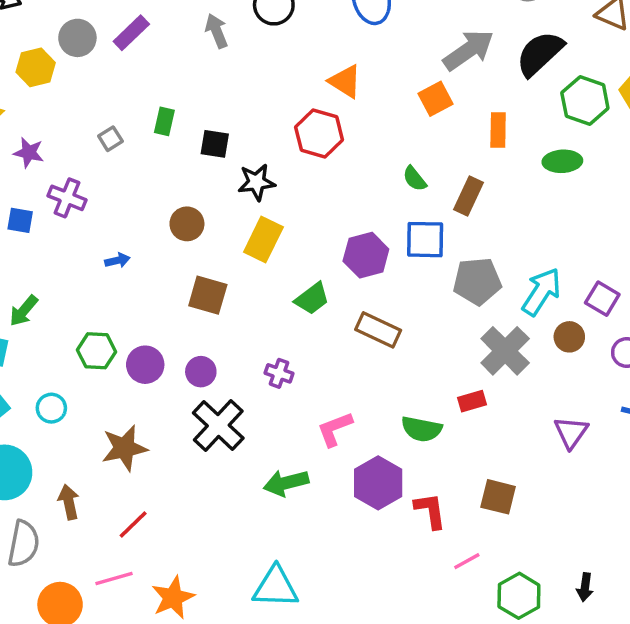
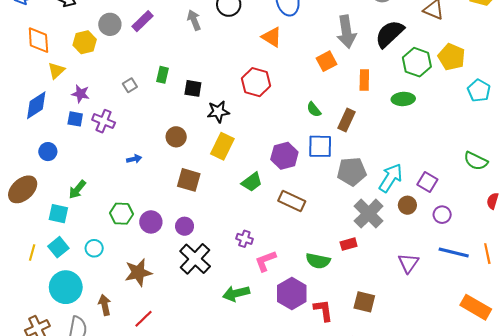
gray arrow: (469, 50) -> (346, 32), turned 116
orange triangle: (345, 81) -> (272, 37), moved
blue square: (20, 220) -> (75, 119), moved
purple cross: (279, 373) -> (244, 239), moved

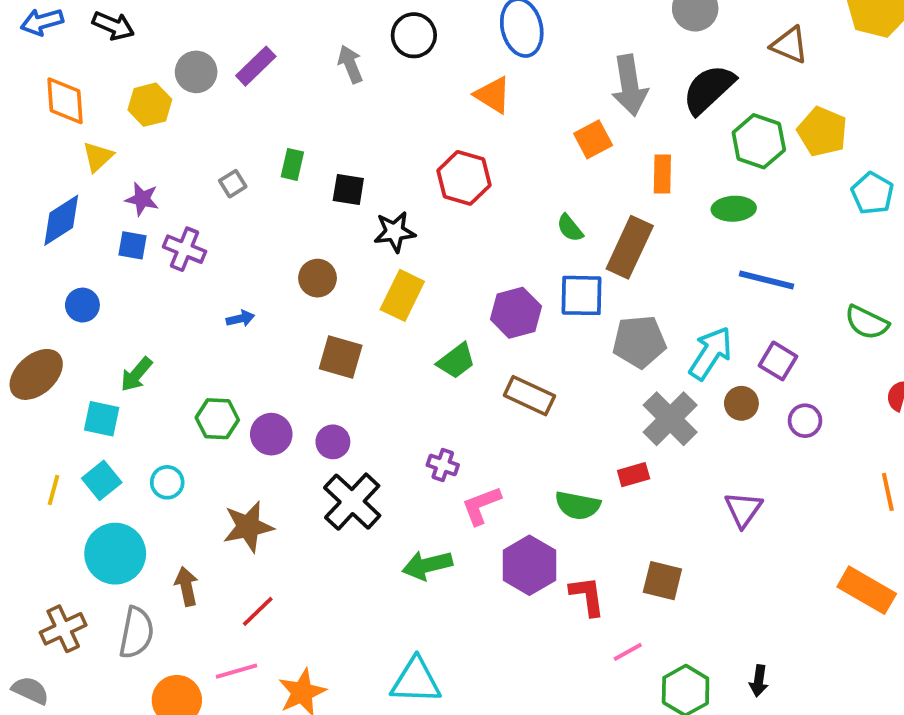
brown rectangle: (346, 120) -> (630, 247), size x1.4
blue line: (454, 252) -> (766, 280), moved

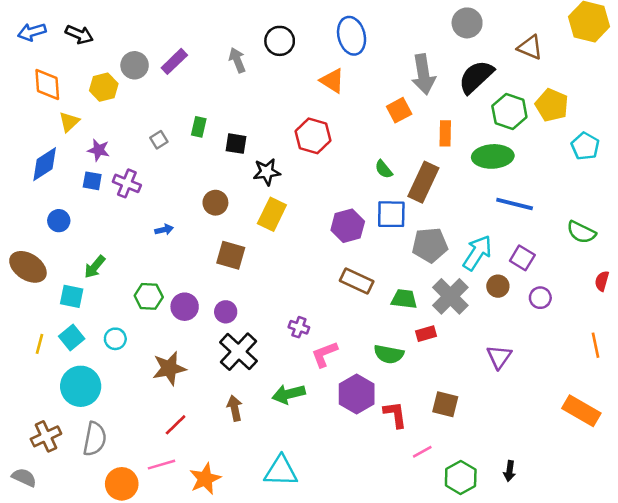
green ellipse: (734, 209) -> (493, 156), size x1.4
green trapezoid: (456, 361) -> (404, 299), moved, turned -136
brown ellipse: (36, 374) -> (28, 267), turned 75
brown arrow: (186, 586) -> (235, 408), moved

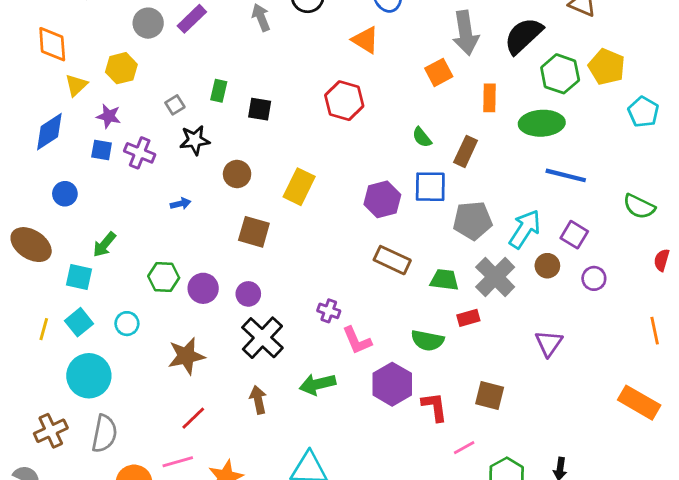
yellow hexagon: (104, 87) -> (121, 68), moved
black star: (267, 172) -> (195, 140), moved
brown rectangle: (423, 182) -> (466, 151), size x0.7
pink L-shape: (325, 354) -> (357, 340), turned -92

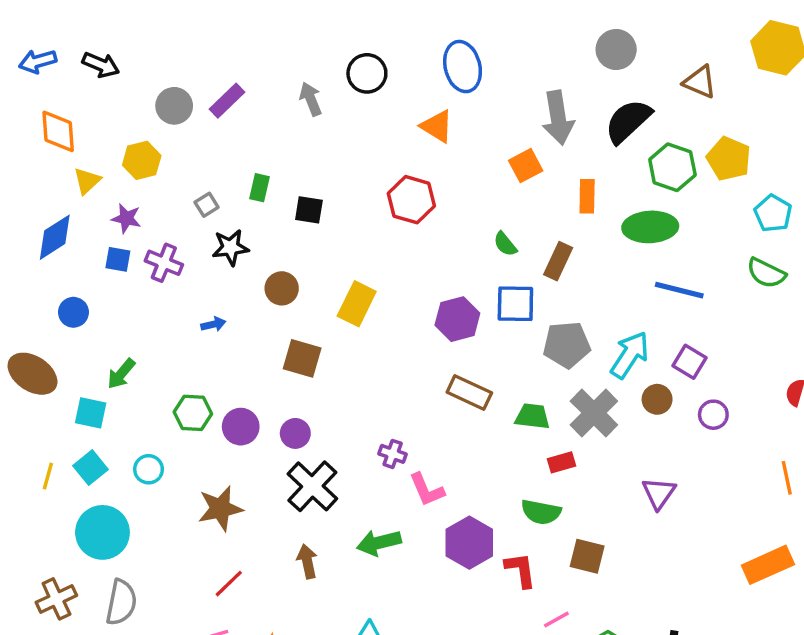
green semicircle: (639, 206) -> (766, 273), moved
green semicircle: (427, 340) -> (541, 512), moved
orange rectangle: (639, 403) -> (768, 565), turned -54

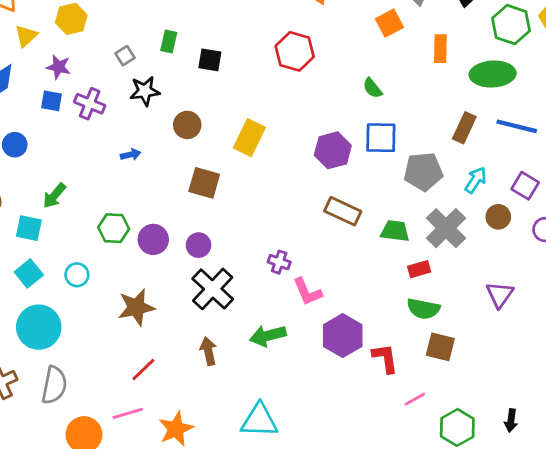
brown rectangle: (558, 261) -> (464, 128), moved
cyan arrow: (630, 355) -> (476, 180), size x0.7
green semicircle: (541, 512) -> (423, 309), moved

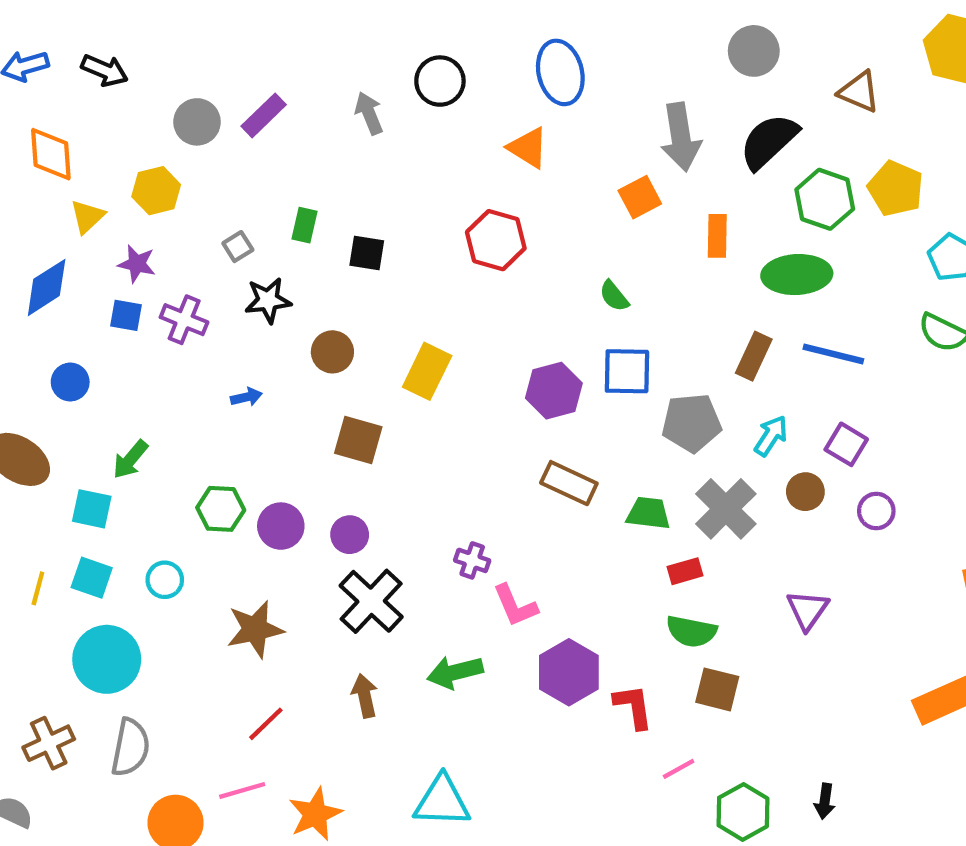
cyan square: (29, 273) -> (92, 578), turned -32

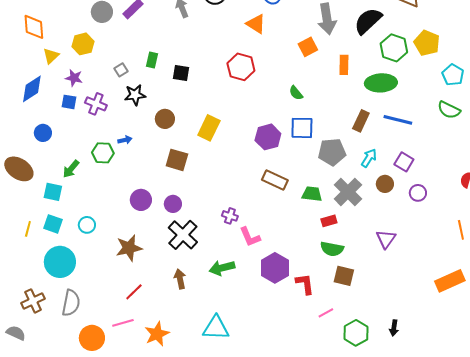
green hexagon: (221, 509) -> (103, 153), moved

